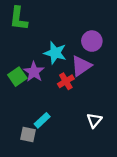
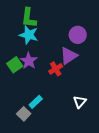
green L-shape: (19, 19) -> (29, 18), moved
cyan star: (55, 53) -> (29, 35), moved
gray square: (28, 135) -> (24, 114), turned 32

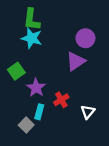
purple star: (29, 61) -> (36, 88), moved
red cross: (56, 69) -> (61, 100), moved
cyan rectangle: (36, 102) -> (39, 112), turned -32

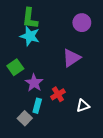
purple circle: (85, 38) -> (82, 23), moved
white triangle: (88, 112) -> (83, 106), turned 32

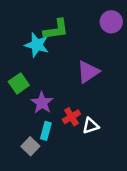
green L-shape: (30, 18) -> (56, 30), moved, turned -105
purple circle: (82, 23) -> (111, 22), moved
white triangle: (83, 106) -> (91, 126), moved

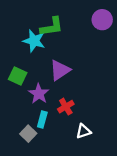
purple triangle: (88, 72) -> (60, 70), moved
green square: (19, 83) -> (18, 76), turned -30
white triangle: (91, 126) -> (83, 131), moved

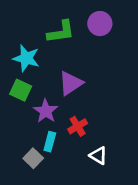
purple circle: (102, 20) -> (100, 24), moved
cyan star: (34, 41) -> (26, 58), moved
white triangle: (83, 131) -> (98, 156), turned 49

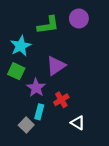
cyan star: (26, 58) -> (21, 46), turned 30

